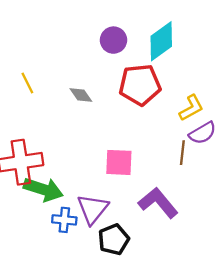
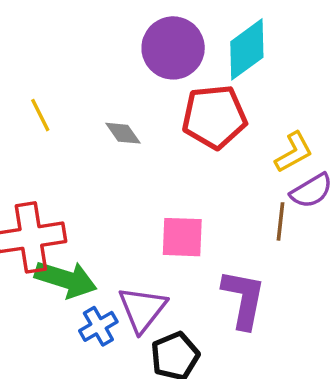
purple circle: (113, 40) -> (173, 48), size x1.5
purple L-shape: (158, 203) -> (243, 299), turned 51
blue cross: (64, 220) -> (98, 326), turned -35

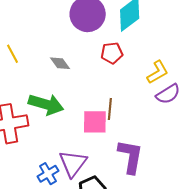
red pentagon: (214, 117) -> (112, 53), size x0.6
brown line: (280, 221) -> (110, 109), moved
green arrow: (66, 279) -> (46, 104), moved

